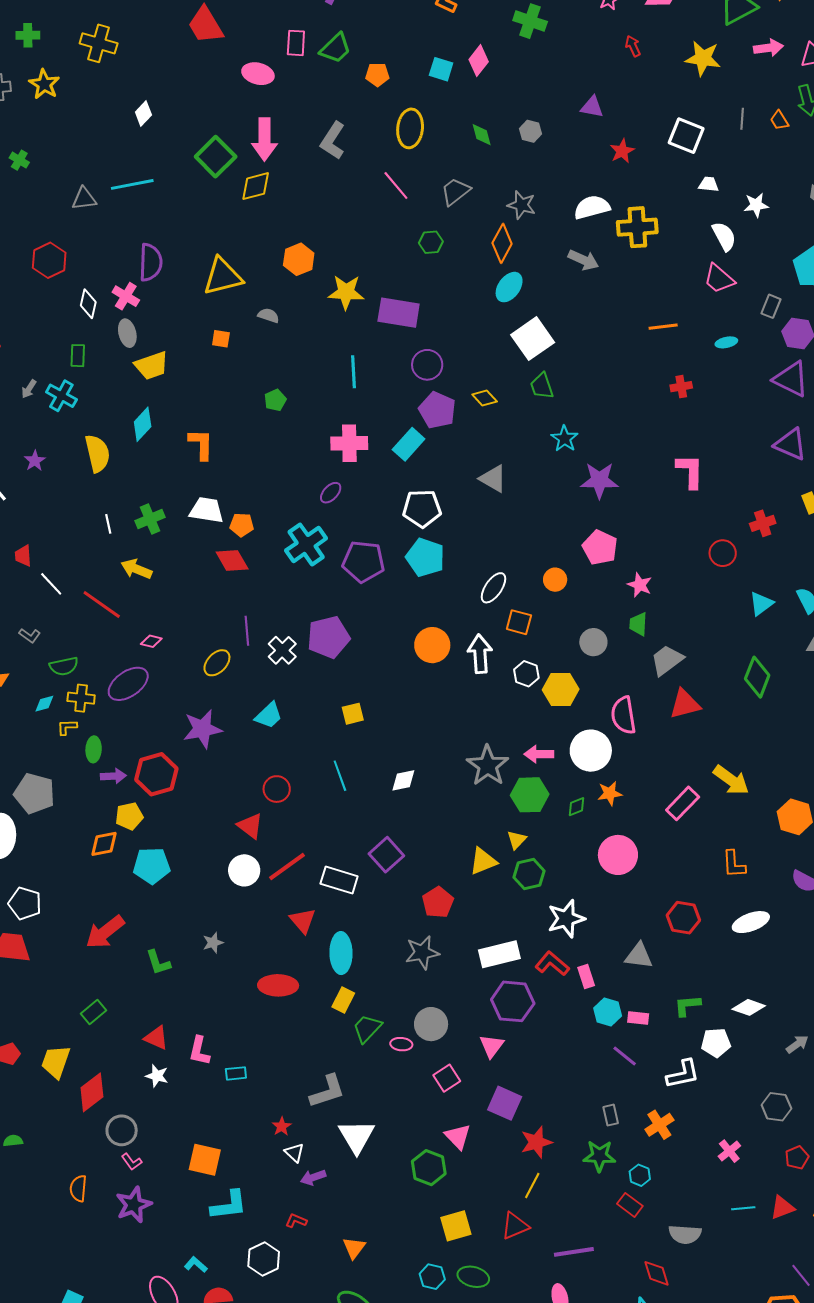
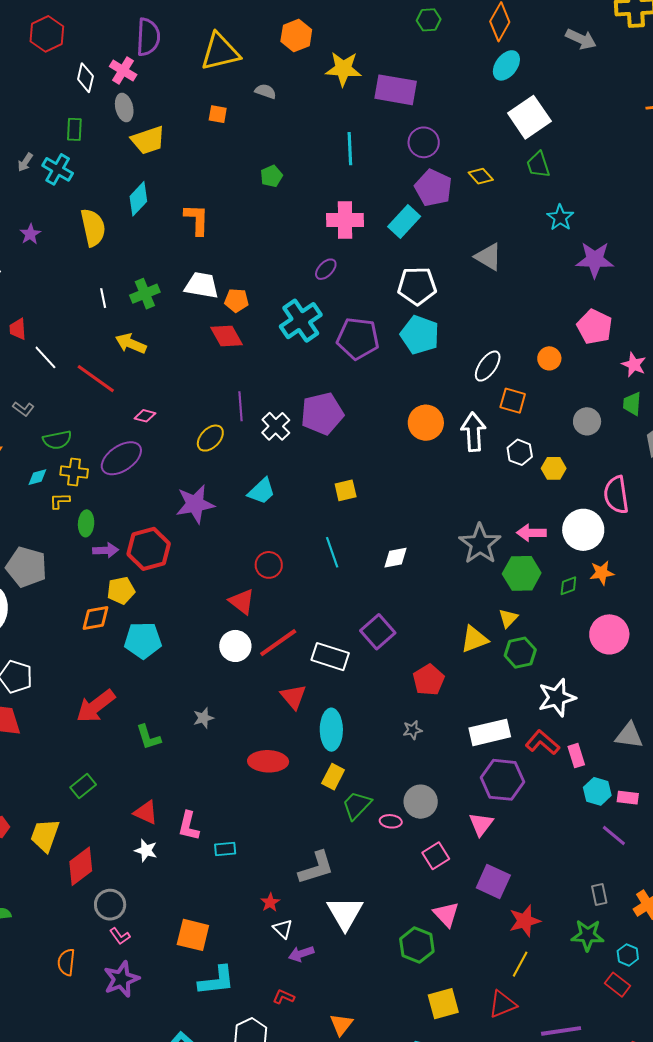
yellow hexagon: (561, 689) -> (554, 468), size x0.7
gray star: (422, 952) -> (412, 730), size x0.6

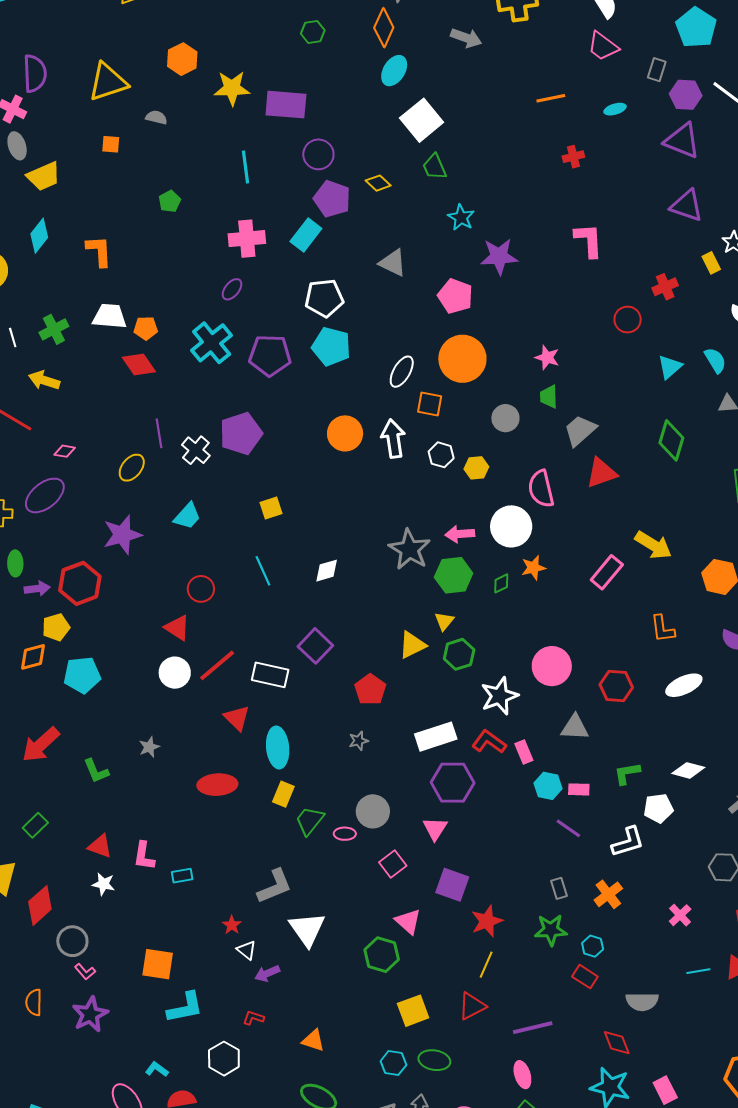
pink pentagon: (595, 327) -> (455, 296), moved
orange circle: (549, 358) -> (462, 359), size x2.0
pink circle: (609, 634) -> (552, 666), moved
orange triangle: (341, 1025) -> (313, 1040), turned -45

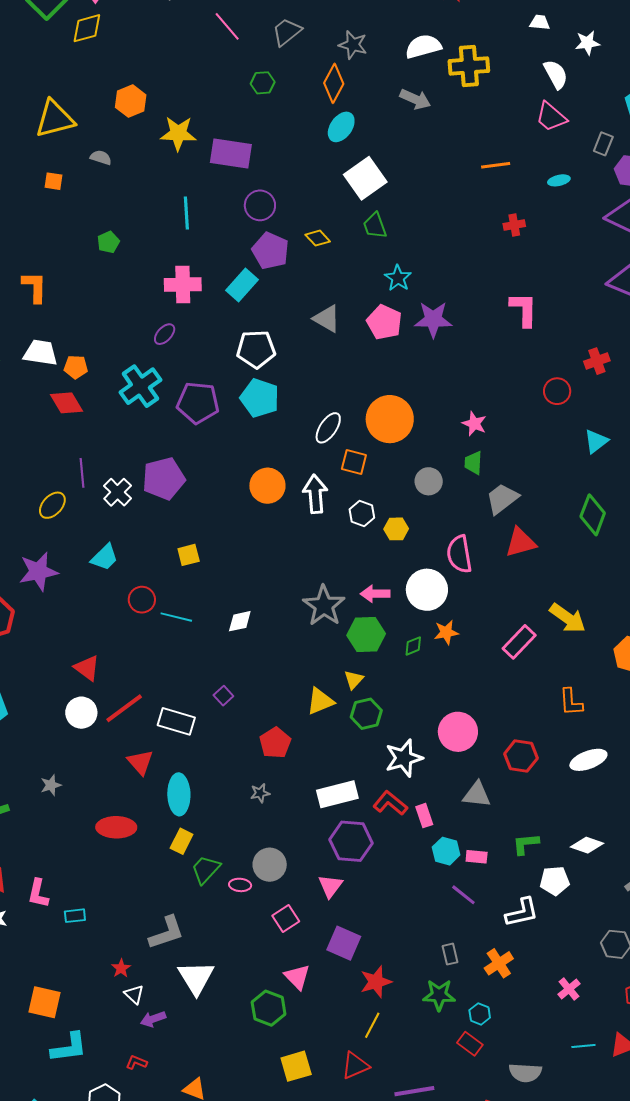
pink pentagon: (455, 296) -> (384, 322), moved
cyan line: (263, 571) -> (176, 617), turned -56
red circle: (201, 589) -> (142, 600), moved
purple square: (315, 646) -> (223, 696), size x0.6

